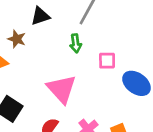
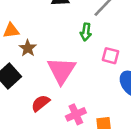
brown star: (17, 39) -> (28, 48), moved

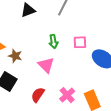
green arrow: (86, 32) -> (53, 42), moved
pink triangle: (61, 71) -> (46, 65), size x0.7

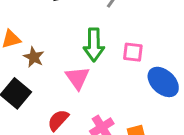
green arrow: (53, 42) -> (94, 45), size x1.5

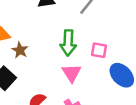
pink triangle: (77, 78) -> (72, 73), moved

